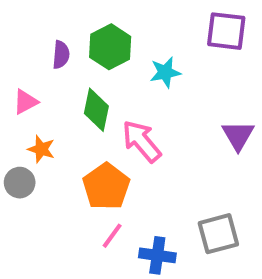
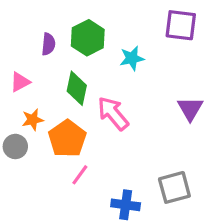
orange star: (41, 149) -> (33, 120), turned -30
orange pentagon: (106, 187) -> (67, 139), moved
pink line: (112, 236) -> (80, 175), moved

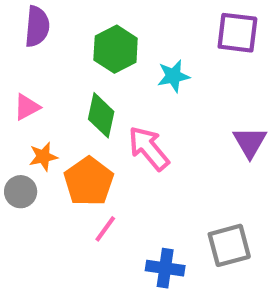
purple semicircle: (48, 44) -> (37, 26), moved, size x1.4

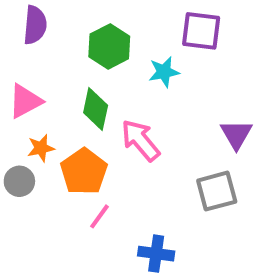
purple square: (237, 33) -> (201, 31), moved
pink triangle: (27, 107) -> (25, 101), size x1.4
gray square: (229, 245) -> (217, 191), moved

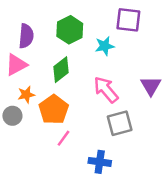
purple semicircle: (35, 25) -> (26, 36), moved
green diamond: (96, 109) -> (61, 70), turned 40
pink arrow: (141, 140) -> (106, 90), moved
gray square: (217, 191) -> (120, 123), moved

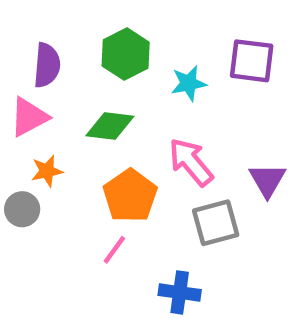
purple square: (128, 20) -> (252, 61), moved
green diamond: (61, 70) -> (110, 126), turned 45
purple triangle: (151, 86) -> (267, 180), moved
orange pentagon: (54, 110) -> (130, 196), moved

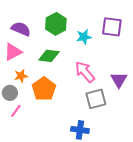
purple semicircle: (47, 65) -> (21, 29), turned -72
orange pentagon: (130, 196) -> (44, 89), moved
pink line: (114, 250) -> (16, 111), moved

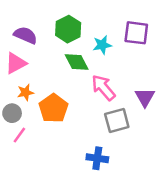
green diamond: (49, 56) -> (77, 62), moved, turned 55

